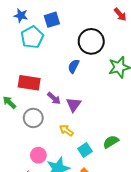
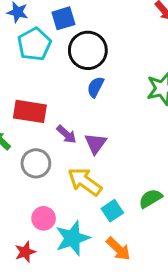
black circle: (91, 41) -> (88, 50), moved
yellow arrow: (66, 130) -> (85, 182), size x1.6

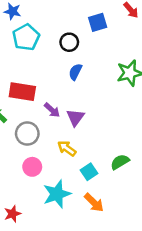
blue square: (63, 18) -> (98, 22), moved
black circle: (88, 50) -> (69, 42), size x0.6
yellow arrow: (85, 182) -> (67, 148), size x0.7
pink circle: (44, 218) -> (32, 167), moved
red star: (25, 252) -> (12, 214), moved

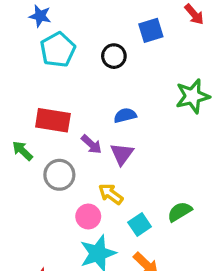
blue semicircle: (75, 72) -> (125, 115), moved, turned 49
pink circle: (32, 167) -> (88, 217), moved

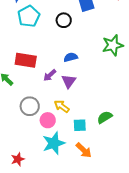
purple arrow: (91, 144) -> (50, 75), turned 96
gray circle: (59, 175) -> (30, 106), moved
cyan square: (140, 225) -> (80, 125), turned 32

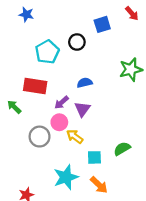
cyan pentagon: (29, 16) -> (47, 52), moved
pink circle: (48, 120) -> (59, 122), moved

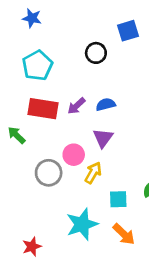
cyan pentagon: (47, 52) -> (37, 65), moved
purple arrow: (62, 102) -> (76, 106), moved
yellow arrow: (75, 137) -> (93, 173), turned 84

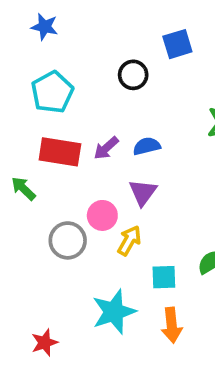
orange arrow: (124, 234) -> (172, 325), turned 40

